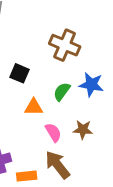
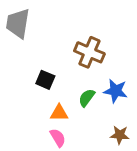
brown star: (83, 130) -> (120, 135), moved
pink semicircle: (53, 132) -> (58, 138), moved

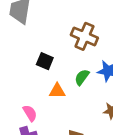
pink semicircle: (58, 138) -> (30, 113), moved

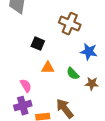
green semicircle: (82, 77) -> (73, 74), moved, turned -80

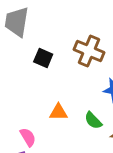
black square: (38, 44) -> (43, 58), moved

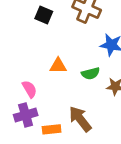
green semicircle: (93, 120) -> (91, 73), turned -60

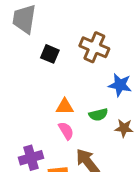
pink semicircle: (29, 89) -> (66, 131), moved

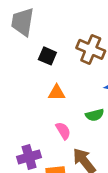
orange triangle: (65, 107) -> (57, 93), moved

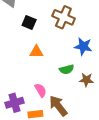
pink semicircle: (63, 131) -> (41, 90), moved

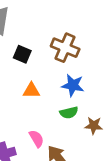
blue star: (83, 46) -> (73, 85), moved

